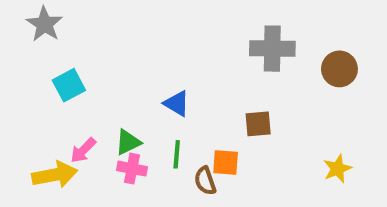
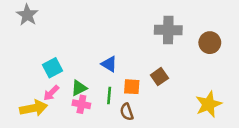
cyan square: (69, 85) -> (52, 68), moved
brown square: (258, 124) -> (159, 77), turned -30
orange square: (226, 163) -> (132, 87), moved
yellow star: (337, 169) -> (209, 104), size x1.5

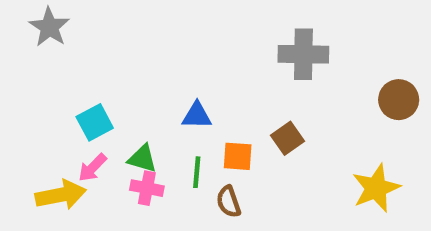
brown circle: (210, 43) -> (399, 100), moved
blue triangle: (109, 64) -> (197, 116), turned -30
green triangle: (79, 88) -> (142, 159), turned 42

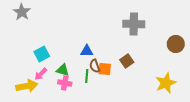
brown semicircle: (229, 202) -> (95, 66), moved

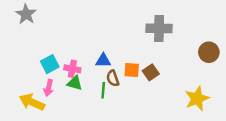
orange square: (105, 69) -> (132, 70), moved
pink arrow: (41, 74) -> (49, 88), turned -32
pink cross: (65, 83) -> (72, 69), moved
yellow arrow: (27, 86) -> (32, 102), turned -145

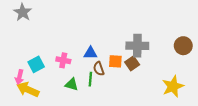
gray cross: (159, 28) -> (137, 46), moved
cyan square: (50, 64) -> (36, 64), moved
green triangle: (75, 83) -> (72, 84), moved
pink arrow: (49, 88) -> (19, 77), moved

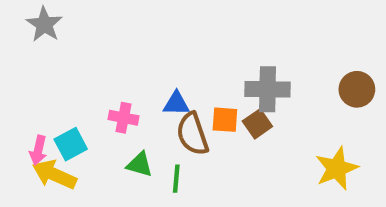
cyan square: (36, 64) -> (71, 144), moved
brown semicircle: (99, 69) -> (192, 134), size x1.5
green line: (90, 79) -> (176, 179), moved

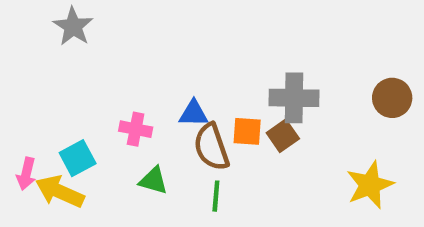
gray star: (44, 24) -> (73, 26), moved
pink arrow: (38, 150) -> (26, 174), moved
green line: (176, 179) -> (216, 196), moved

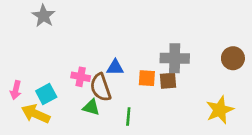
brown square: (283, 136) -> (168, 81), turned 30
brown semicircle: (211, 147) -> (101, 87), moved
pink arrow: (26, 174) -> (16, 90), moved

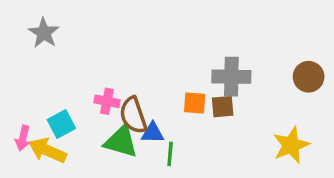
gray star: (44, 16) -> (44, 33), moved
blue triangle: (115, 68) -> (153, 133), moved
pink arrow: (16, 90) -> (23, 138), moved
green triangle: (91, 107) -> (121, 142), size x1.5

